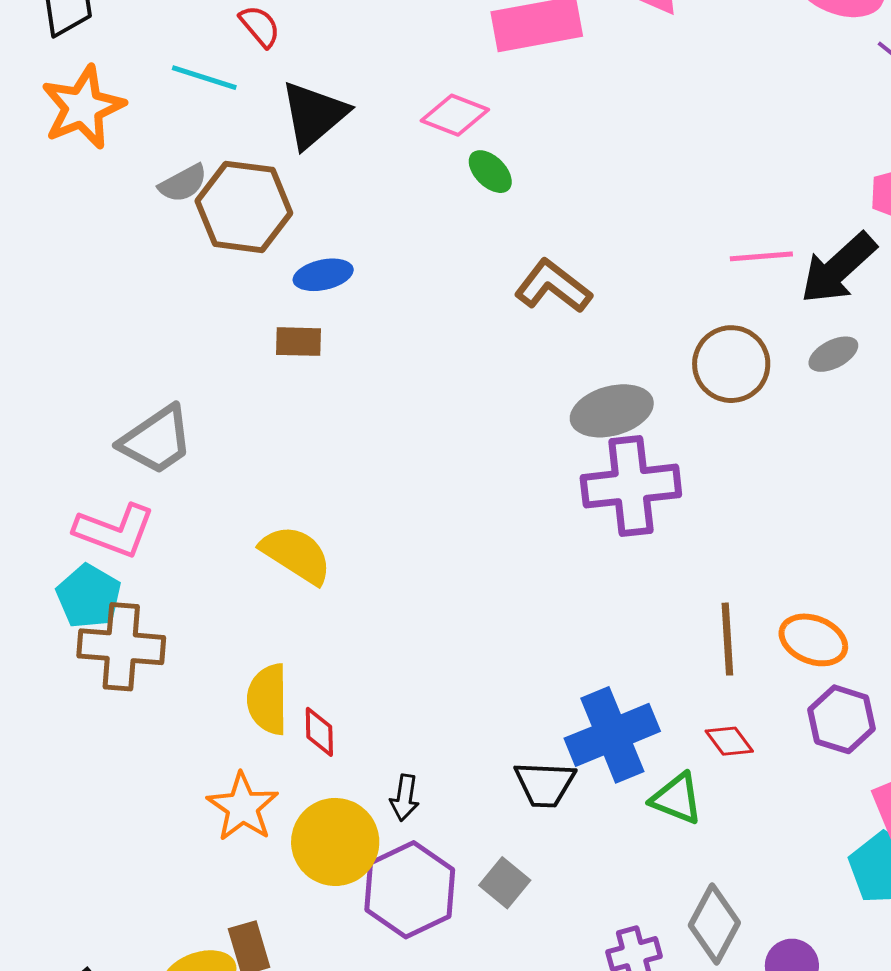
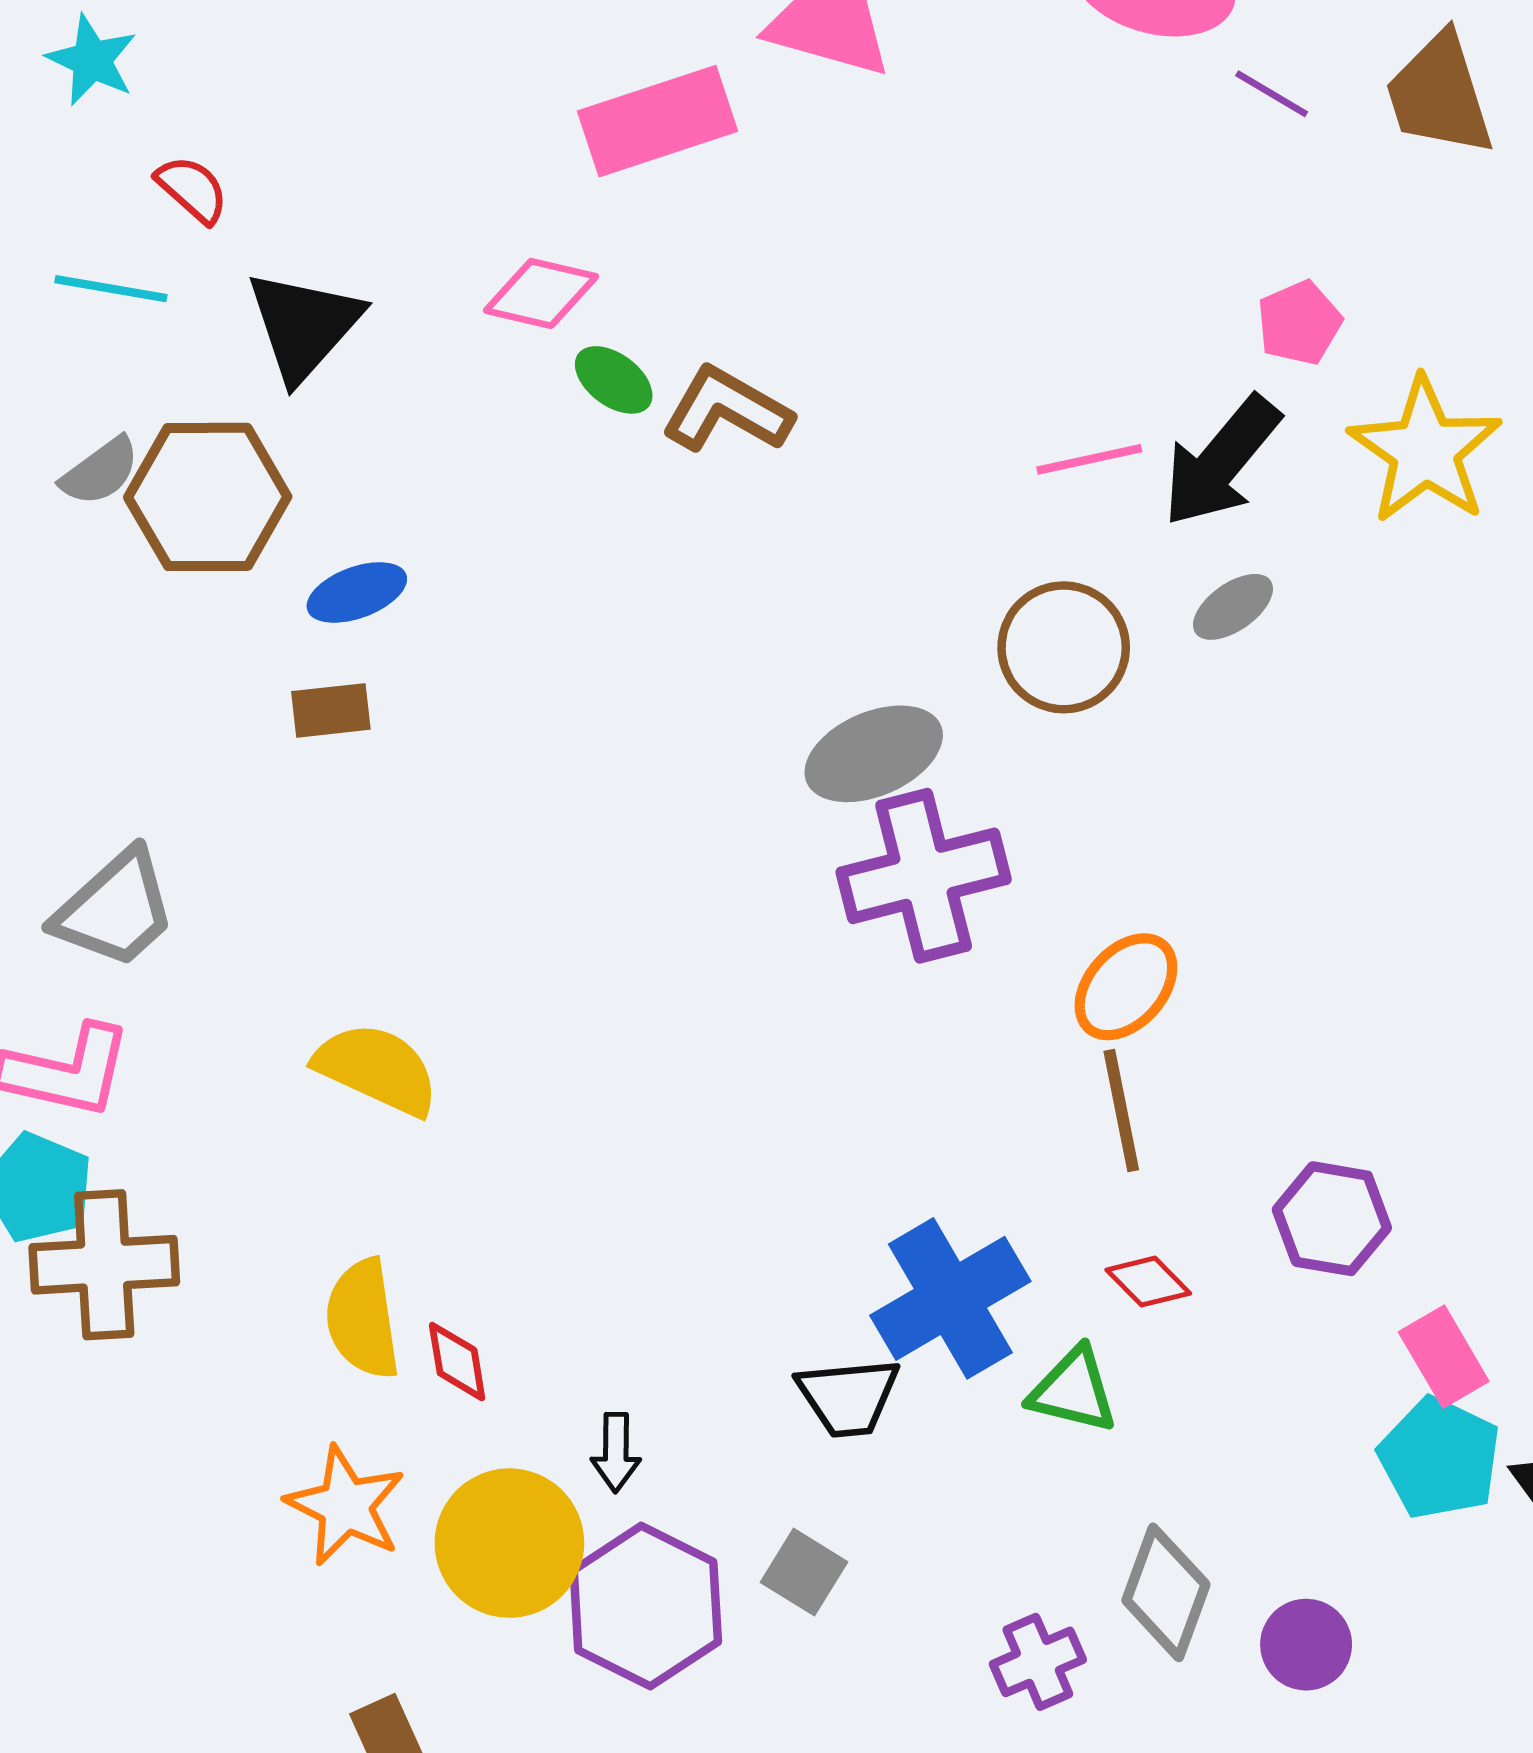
brown L-shape: (553, 286) -> (727, 410), moved
orange ellipse: (813, 640) -> (1126, 987), moved, turned -62

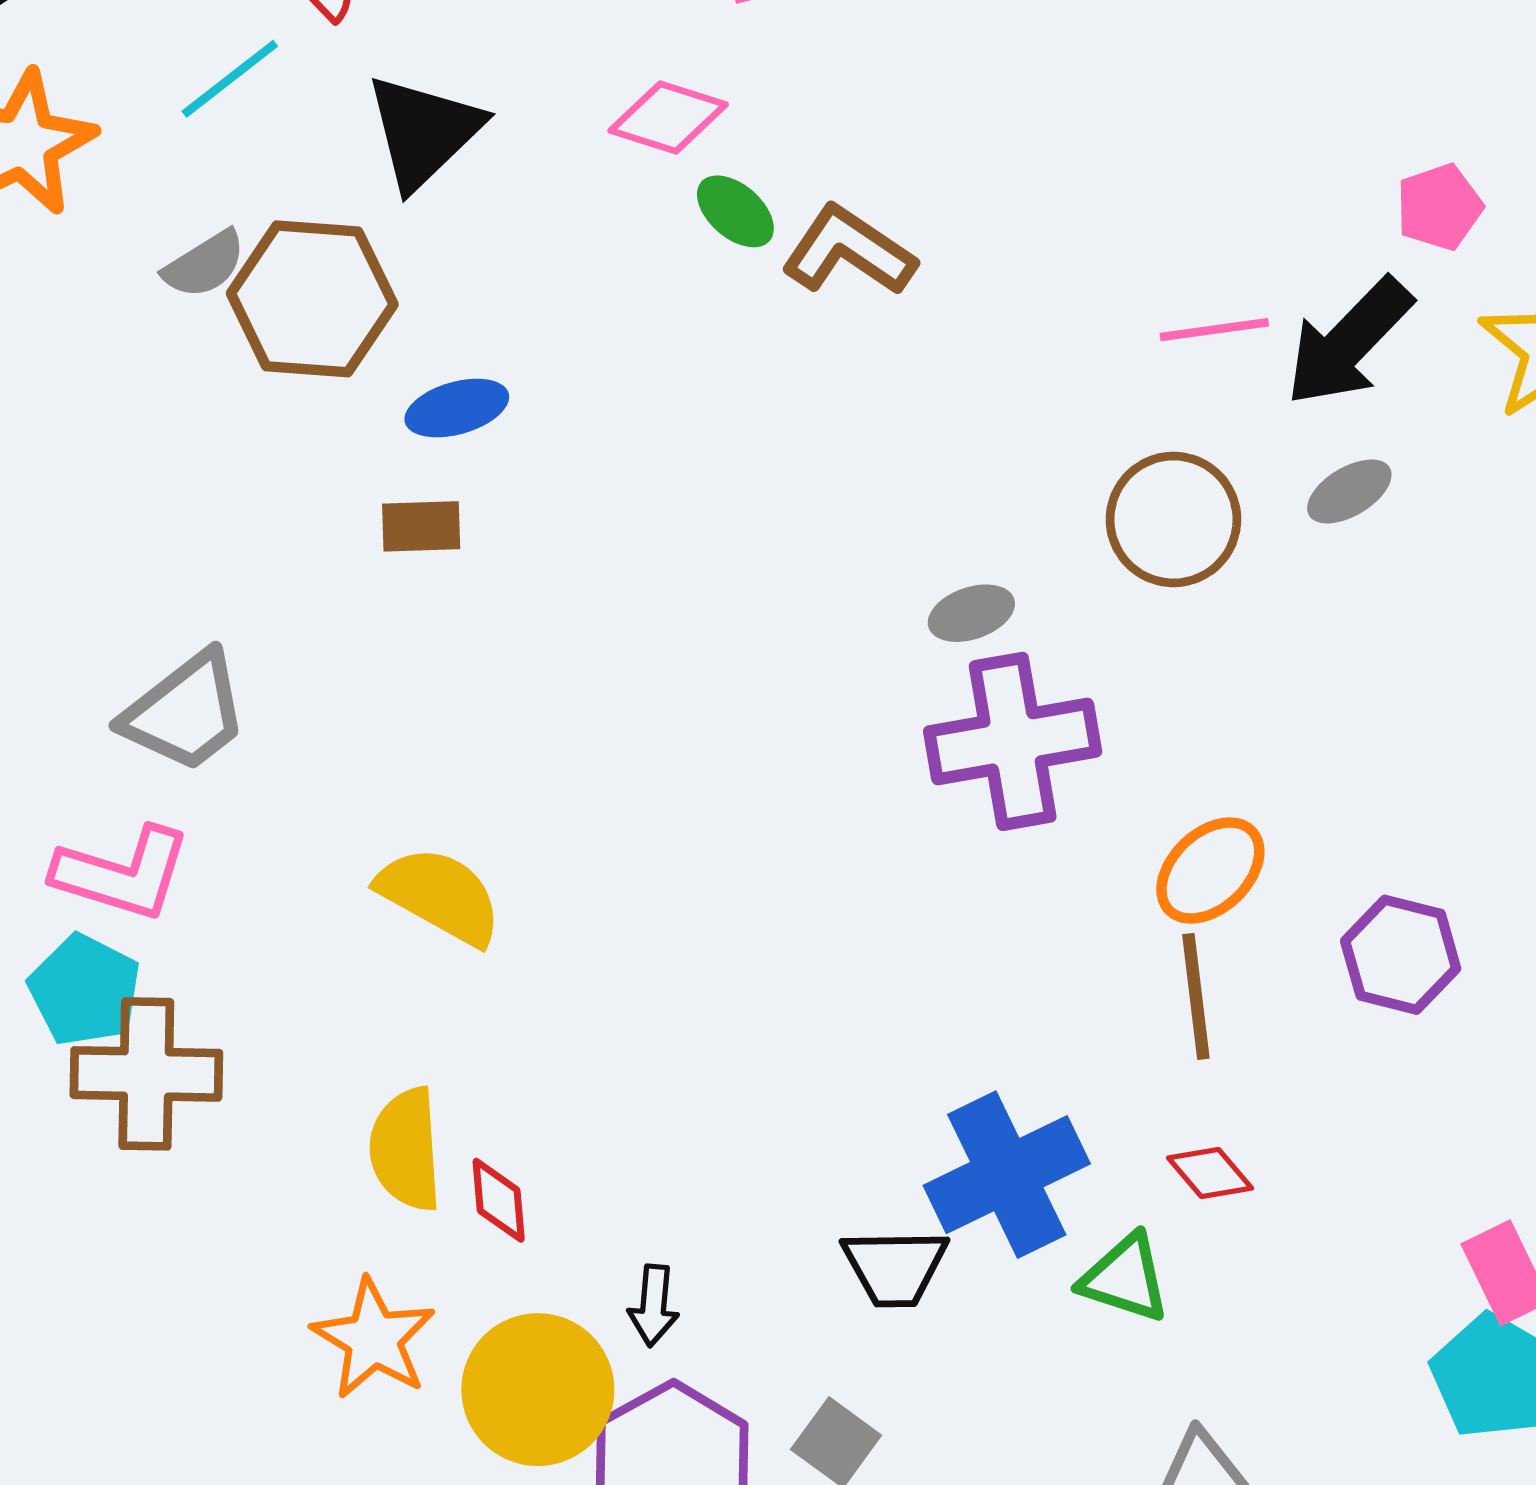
cyan line: (111, 289) -> (230, 79), turned -52
gray ellipse: (874, 754) -> (971, 613), size x0.6
purple hexagon: (1332, 1219) -> (1401, 955), moved

